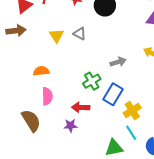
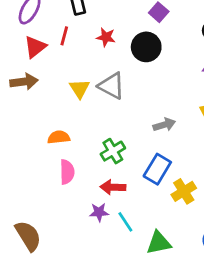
gray triangle: (80, 34) -> (111, 86), size x1.5
green cross: (92, 81) -> (113, 151), moved
brown semicircle: (31, 121) -> (28, 236), moved
cyan line: (131, 133) -> (125, 222), moved

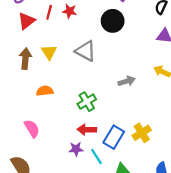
red star: (106, 37) -> (70, 11), moved
brown arrow: (24, 82) -> (25, 59), moved, turned -78
yellow triangle: (80, 89) -> (49, 52), moved
blue rectangle: (157, 169) -> (114, 137), moved
pink semicircle: (67, 172) -> (32, 129), moved, turned -30

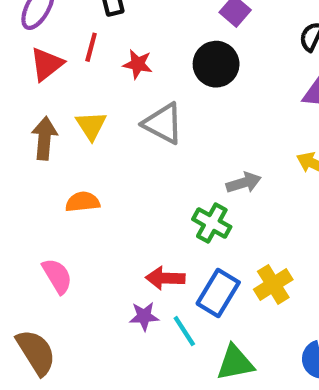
red star: (70, 11) -> (138, 64), moved
green cross: (87, 102) -> (212, 223), moved, turned -30

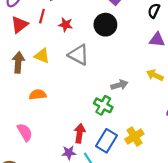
yellow triangle: (91, 126) -> (42, 56), turned -35
red arrow: (165, 278) -> (80, 133), turned 96

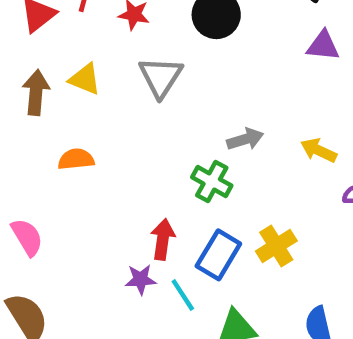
gray triangle: (79, 55) -> (161, 77), turned 35
yellow arrow: (155, 75) -> (319, 150), moved
pink semicircle: (25, 132) -> (27, 237), moved

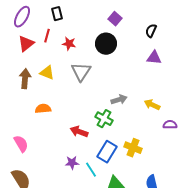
red arrow: (163, 239) -> (79, 132), moved, turned -78
yellow cross: (276, 246) -> (133, 148), turned -36

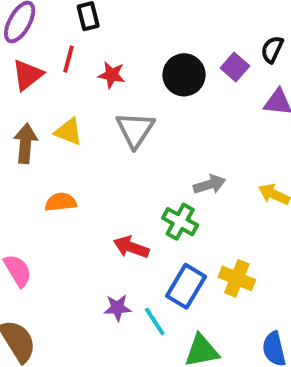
purple square: (115, 19) -> (235, 67), moved

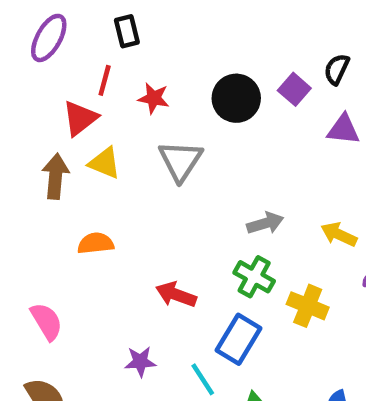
red triangle: (27, 75) -> (80, 118), moved
green cross: (180, 222) -> (254, 277), moved
yellow cross: (237, 278) -> (308, 306), moved
purple star: (117, 308) -> (140, 362), moved

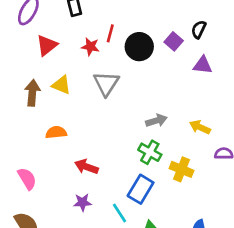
red line: (105, 80) -> (110, 33), moved
red triangle: (80, 118) -> (47, 45), moved
red arrow: (176, 295) -> (86, 167), moved

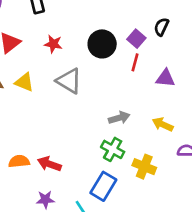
red line: (110, 33) -> (135, 62), moved
purple triangle: (203, 65) -> (165, 78), moved
gray triangle: (106, 84) -> (69, 81), turned -32
orange semicircle: (56, 132) -> (19, 161), moved

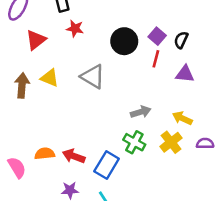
black semicircle: (161, 27) -> (181, 40), moved
red star: (53, 44) -> (75, 29), moved
yellow cross: (144, 167) -> (171, 142), moved, turned 30
blue rectangle: (103, 186) -> (107, 165), moved

